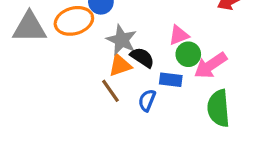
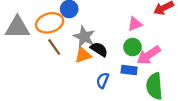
pink triangle: (179, 35) -> (135, 24), moved
blue rectangle: (171, 80) -> (129, 70), moved
brown line: (110, 91) -> (54, 47), moved

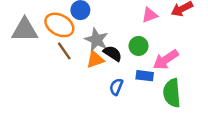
orange ellipse: (50, 23) -> (59, 25), turned 45
pink triangle: (135, 24) -> (150, 15), moved
green circle: (132, 47) -> (139, 46), moved

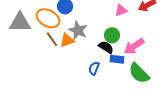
black semicircle: (113, 53) -> (106, 47), moved
orange triangle: (95, 60) -> (67, 40), moved
green semicircle: (172, 93) -> (139, 73), turned -40

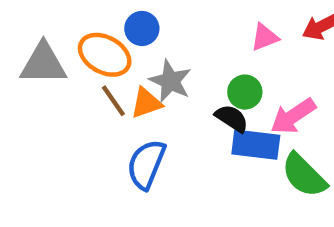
blue rectangle: (117, 59) -> (256, 145), size x1.5
blue semicircle: (94, 68) -> (146, 164), moved, size x1.6

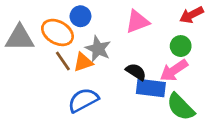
pink triangle: (265, 37) -> (137, 22), moved, size x1.4
green circle: (245, 92) -> (181, 46), moved
blue semicircle: (146, 164) -> (83, 100), turned 40

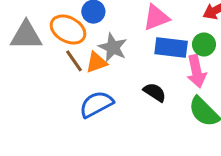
pink arrow: (174, 70) -> (196, 71), turned -68
black semicircle: (136, 72) -> (155, 92), moved
blue rectangle: (151, 88) -> (171, 47), moved

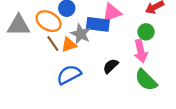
blue rectangle: (171, 47) -> (98, 24), moved
black semicircle: (155, 92) -> (111, 66), turned -77

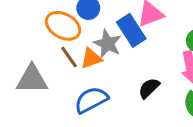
blue rectangle: (98, 24) -> (131, 30), turned 50
gray triangle: (19, 25) -> (32, 79), moved

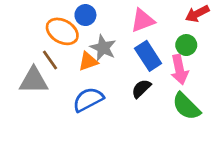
blue rectangle: (131, 30) -> (148, 56), moved
brown line: (69, 57) -> (50, 60), moved

